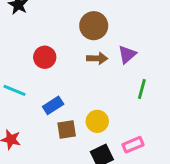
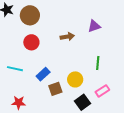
brown circle: (94, 26) -> (30, 15), moved
purple triangle: (127, 54) -> (94, 26), moved, turned 32
green line: (142, 89) -> (98, 63), moved

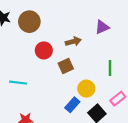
red circle: (31, 42) -> (44, 50), moved
blue rectangle: (43, 74) -> (72, 105), moved
brown square: (55, 89) -> (66, 66), moved

